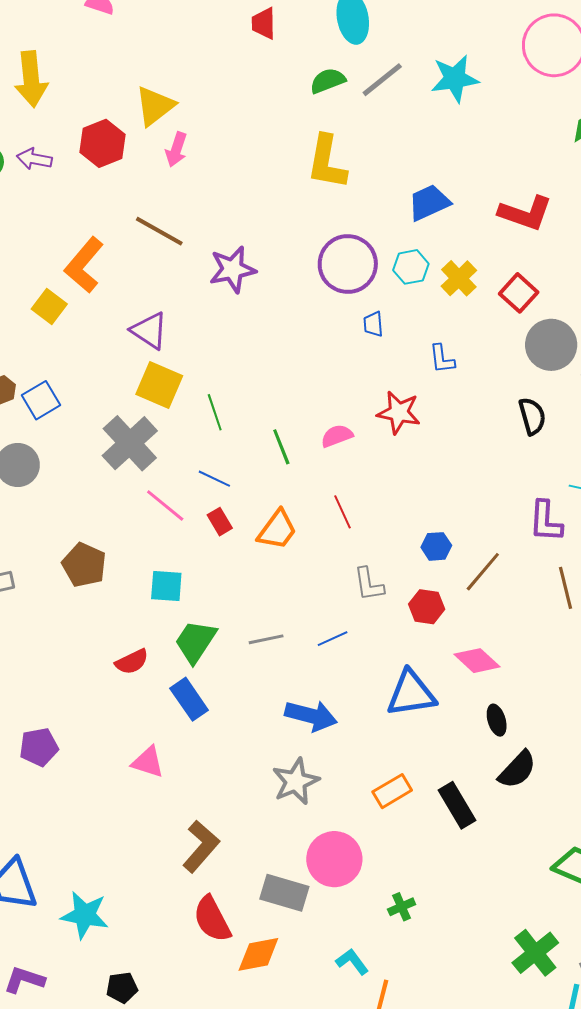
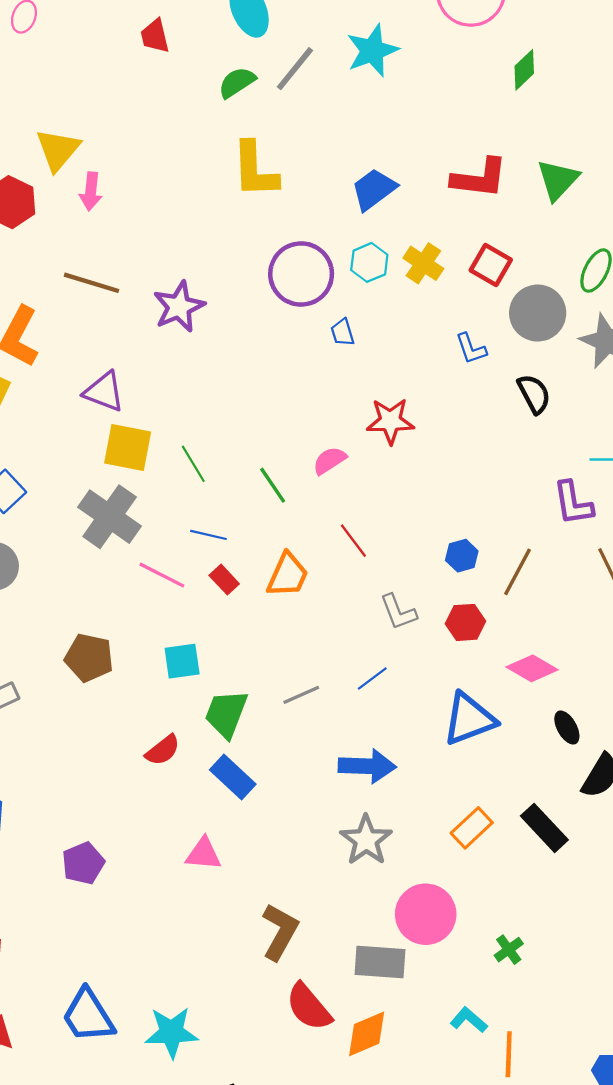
blue L-shape: (442, 359) -> (471, 349), moved

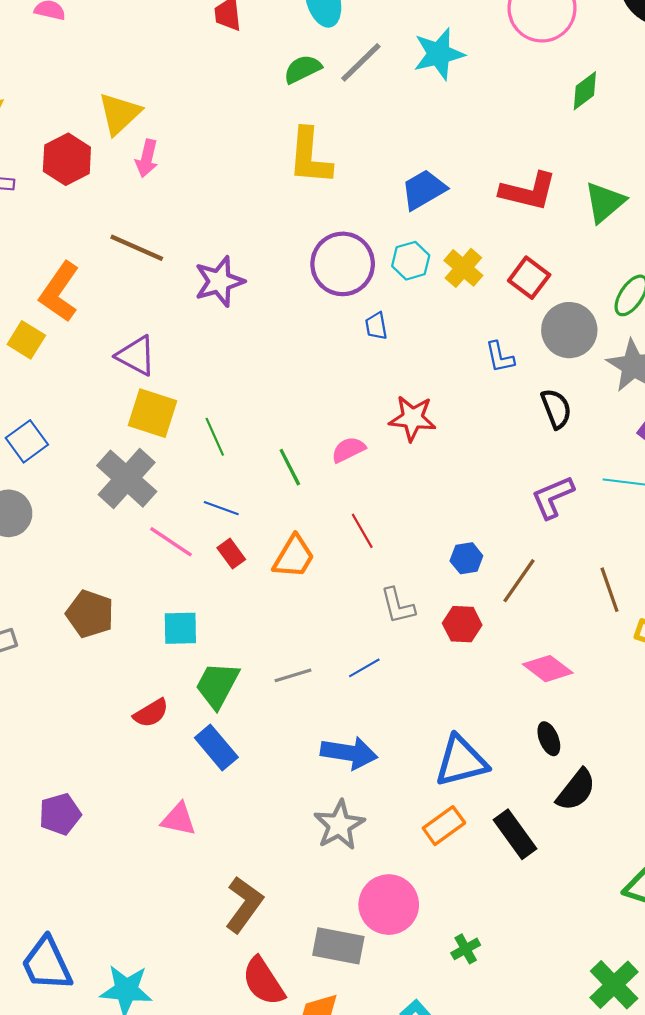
purple L-shape: (573, 503) -> (553, 497), moved, turned 69
pink diamond: (532, 668) -> (548, 669), moved
blue triangle: (469, 719) -> (461, 761), moved

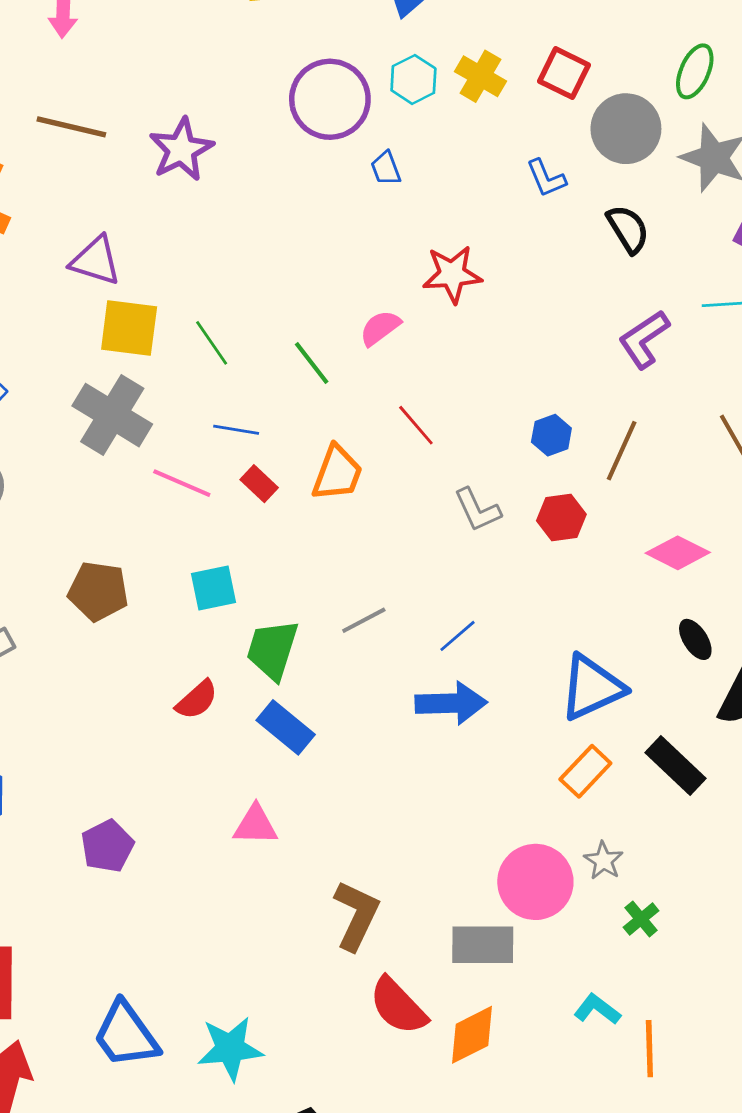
blue line: (364, 668) -> (458, 636), moved
gray star: (339, 825) -> (603, 861), moved, size x0.6

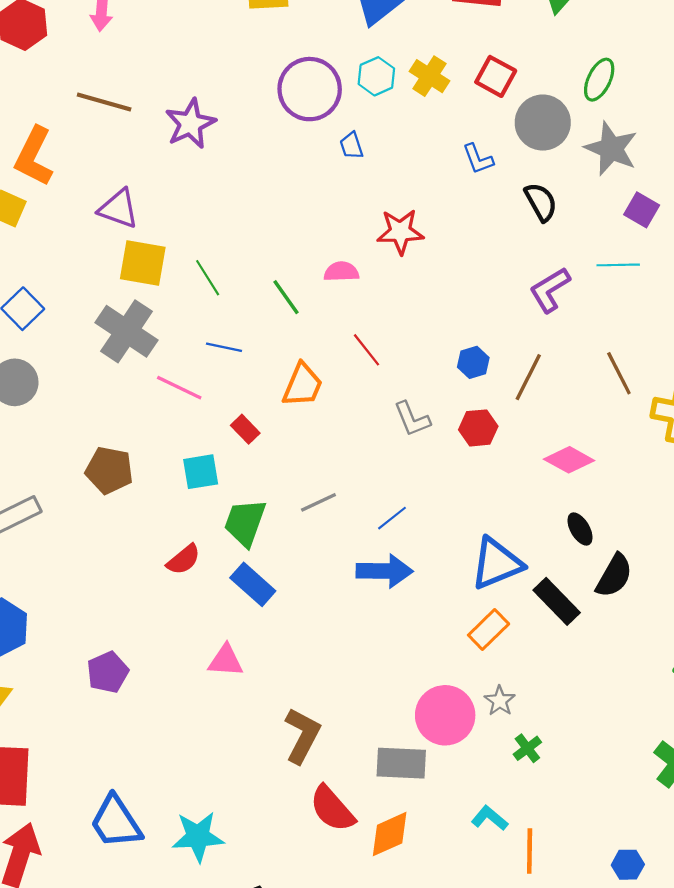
pink semicircle: (380, 328) -> (341, 272), turned 32
red rectangle: (259, 484) -> (245, 429), moved
black rectangle: (676, 766) -> (557, 601), moved

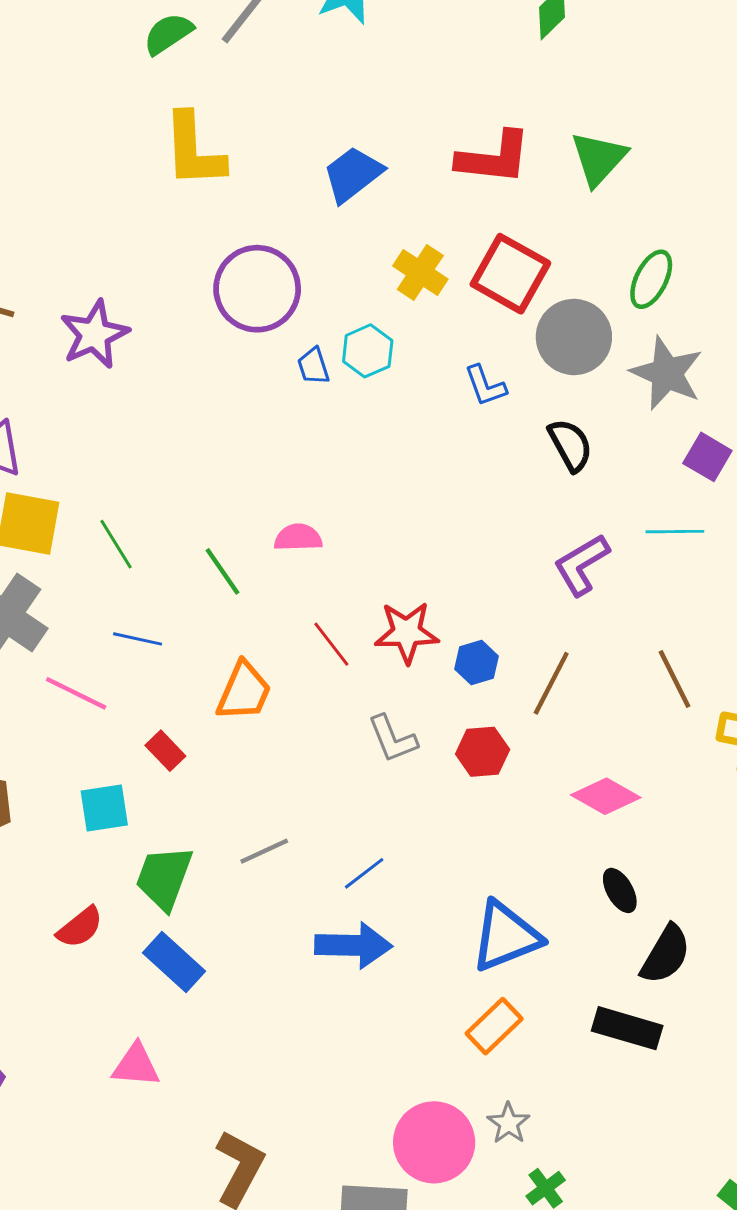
cyan hexagon: (376, 76) -> (368, 351), moved
red square: (496, 76) -> (510, 274), size x1.4
red star: (400, 232) -> (407, 632), moved
black rectangle: (557, 601) -> (627, 1028), moved, turned -30

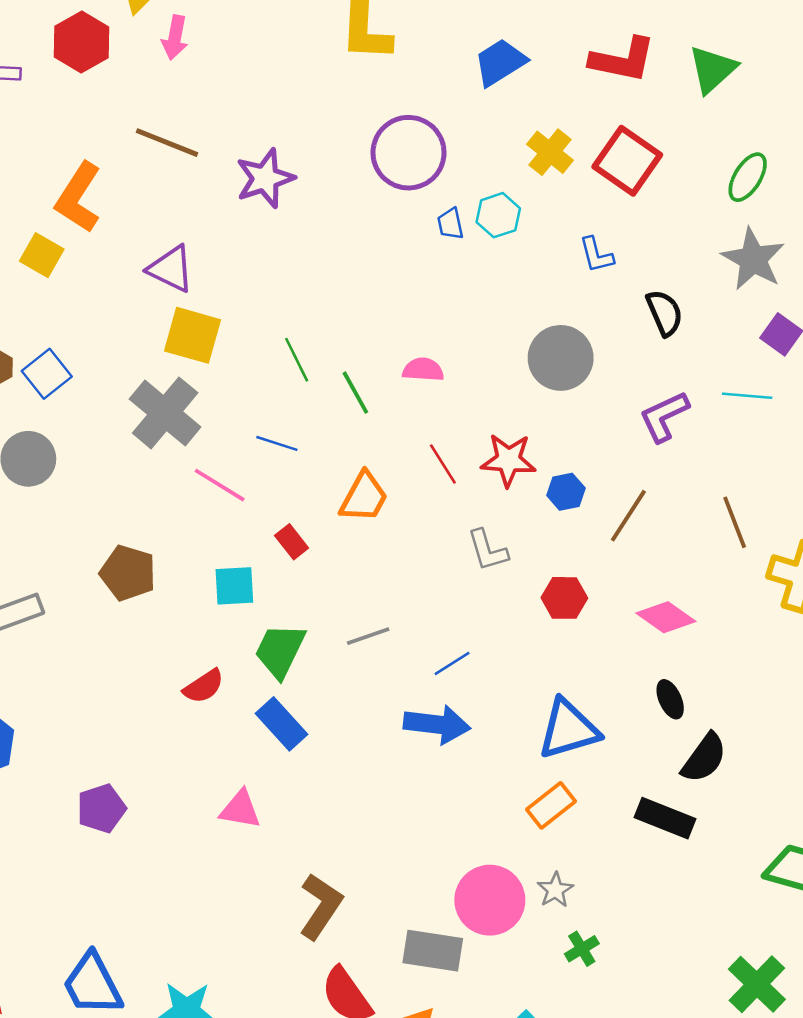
gray circle: (574, 337) -> (561, 358), moved
green line: (116, 544) -> (297, 360), moved
red hexagon: (483, 752) -> (564, 598), moved

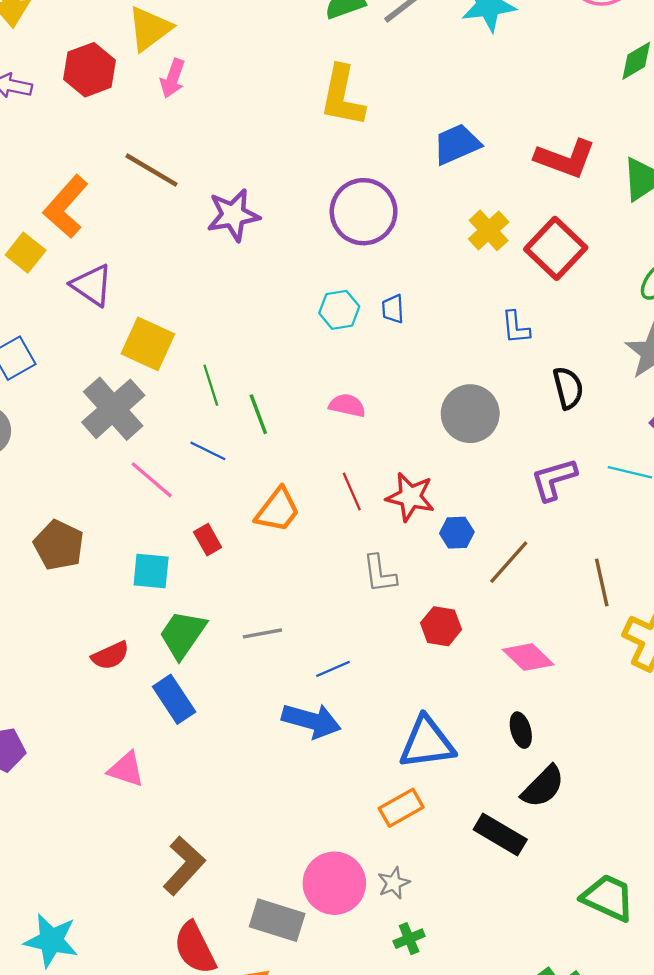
cyan hexagon: (498, 215) -> (339, 310), moved
blue trapezoid: (450, 224) -> (393, 309), moved
purple triangle: (171, 269) -> (92, 285), moved
green line: (297, 360) -> (211, 385), moved
green line: (355, 393) -> (258, 414), moved

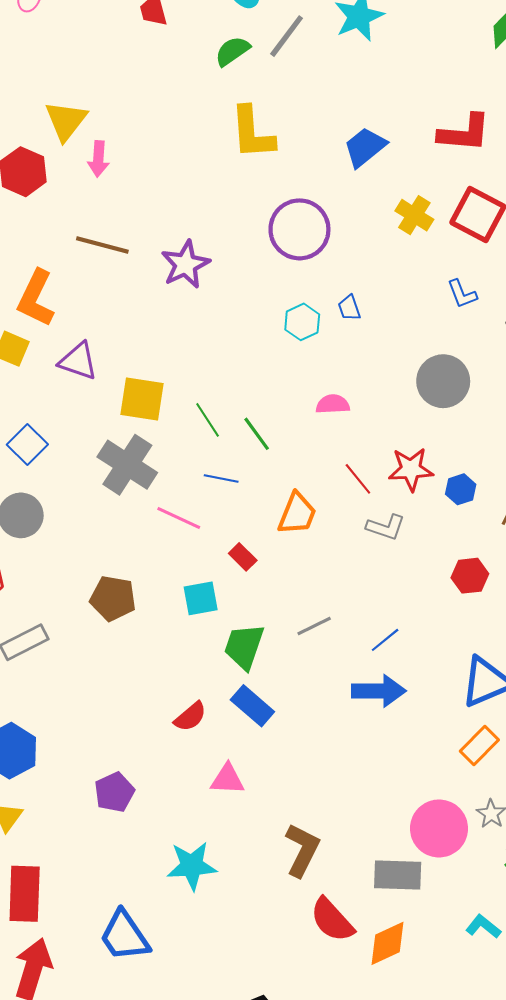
gray L-shape: (380, 574) -> (386, 527), moved, turned -48
red semicircle: (110, 656) -> (190, 717), moved
cyan star: (51, 940) -> (192, 866), moved

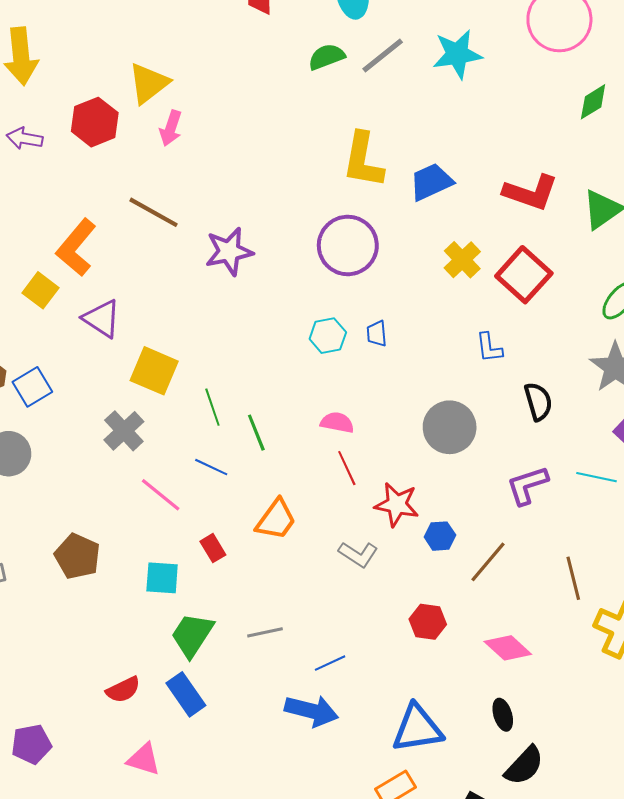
yellow L-shape: (252, 133) -> (363, 160), moved
gray cross: (127, 465) -> (124, 431), size x0.7
red line: (358, 479) -> (347, 468), moved

